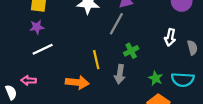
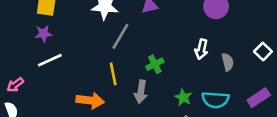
gray line: (116, 24) -> (120, 36), moved
pink arrow: (29, 80) -> (15, 85), moved, turned -40

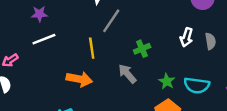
gray semicircle: (228, 62) -> (210, 41), moved
yellow line: (113, 74) -> (92, 48), moved
gray arrow: (141, 92) -> (127, 74), turned 126

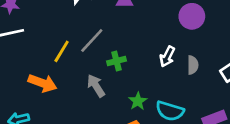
gray line: (111, 21) -> (92, 40), moved
yellow line: (92, 48) -> (62, 51), turned 30

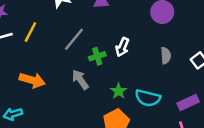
yellow line: (62, 51) -> (30, 32), moved
white arrow: (167, 56) -> (122, 47), moved

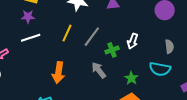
yellow line: (30, 32) -> (67, 33), moved
orange arrow: (32, 80) -> (58, 73), turned 85
cyan semicircle: (148, 98) -> (160, 69), moved

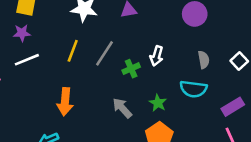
gray arrow: (99, 70) -> (122, 108), moved

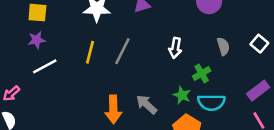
green cross: (131, 69) -> (202, 74), moved
cyan semicircle: (193, 89) -> (211, 102), moved
orange arrow: (65, 102) -> (113, 109), moved

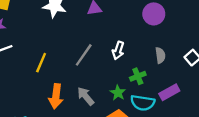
gray line: (122, 51) -> (84, 55), moved
yellow line: (90, 52) -> (41, 63), moved
purple rectangle: (258, 91) -> (169, 92), moved

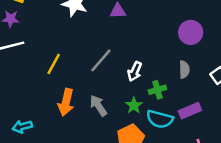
purple circle: (154, 14) -> (191, 32), moved
white arrow: (118, 50) -> (135, 71), moved

